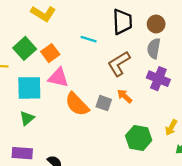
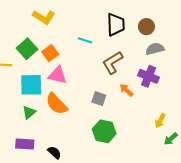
gray semicircle: (154, 48) -> (155, 49), moved, turned 66
orange arrow: (125, 96) -> (126, 90), moved
orange semicircle: (77, 104) -> (57, 104), moved
green hexagon: (139, 138) -> (104, 131), moved

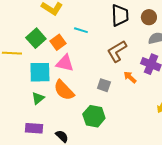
cyan line: (85, 40) -> (81, 30), moved
green hexagon: (104, 131) -> (94, 116), moved

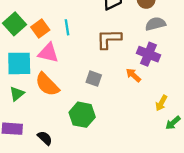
cyan line: (81, 30) -> (67, 27), moved, turned 64
brown L-shape: (117, 51) -> (109, 39), turned 30
orange arrow: (130, 77) -> (133, 75), moved

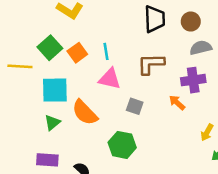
pink triangle: (48, 53) -> (110, 79), moved
purple cross: (148, 54) -> (193, 80), turned -30

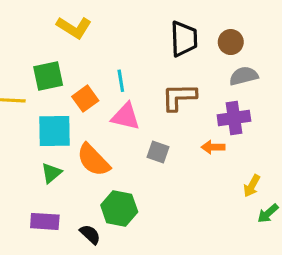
green square: (50, 48) -> (48, 76), turned 30
orange square: (77, 53) -> (85, 99), moved
orange arrow: (177, 103) -> (213, 147), turned -42
green hexagon: (122, 145) -> (119, 209), moved

